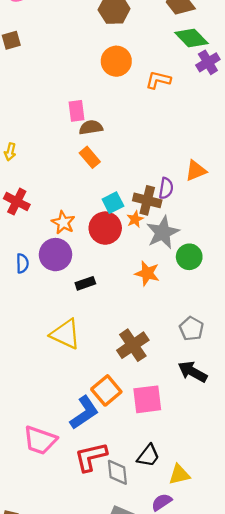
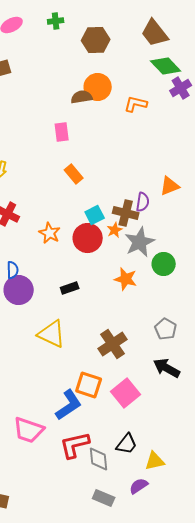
brown semicircle: (91, 127) -> (82, 97), moved
purple circle: (55, 255) -> (19, 290), moved
orange square: (106, 390) -> (89, 385), turned -32
pink square: (147, 399) -> (126, 393), turned -32

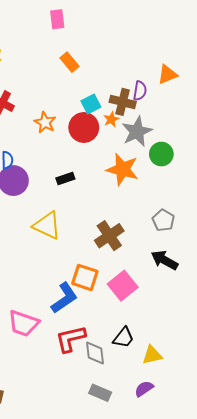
orange star: (126, 279) -> (123, 169), size x1.4
purple semicircle: (139, 486) -> (144, 389), moved

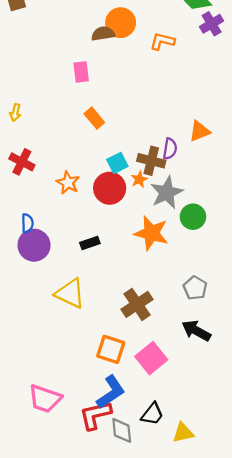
blue L-shape: (64, 298) -> (111, 392), moved

